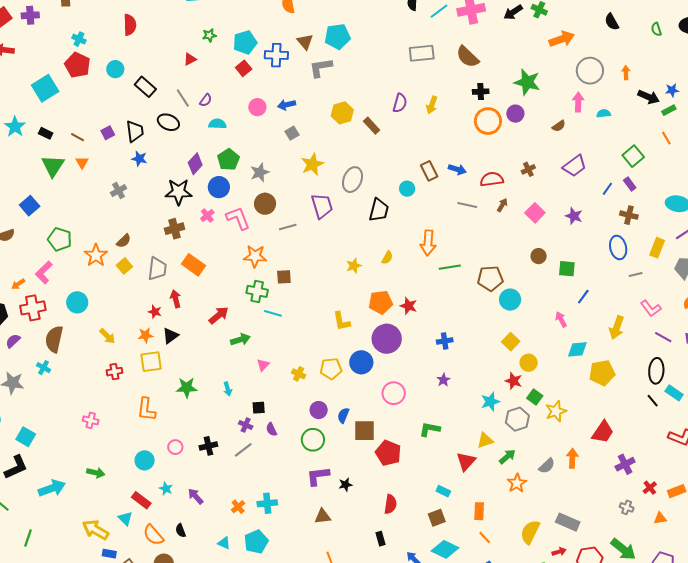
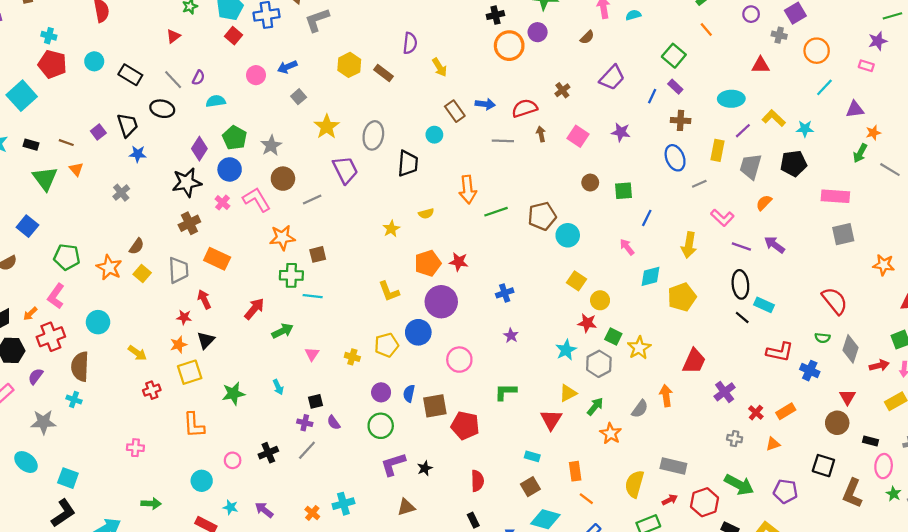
yellow arrow: (432, 105) -> (440, 67), moved, turned -42
brown arrow: (502, 205) -> (541, 134), turned -32
yellow semicircle: (387, 258) -> (426, 214), turned 56

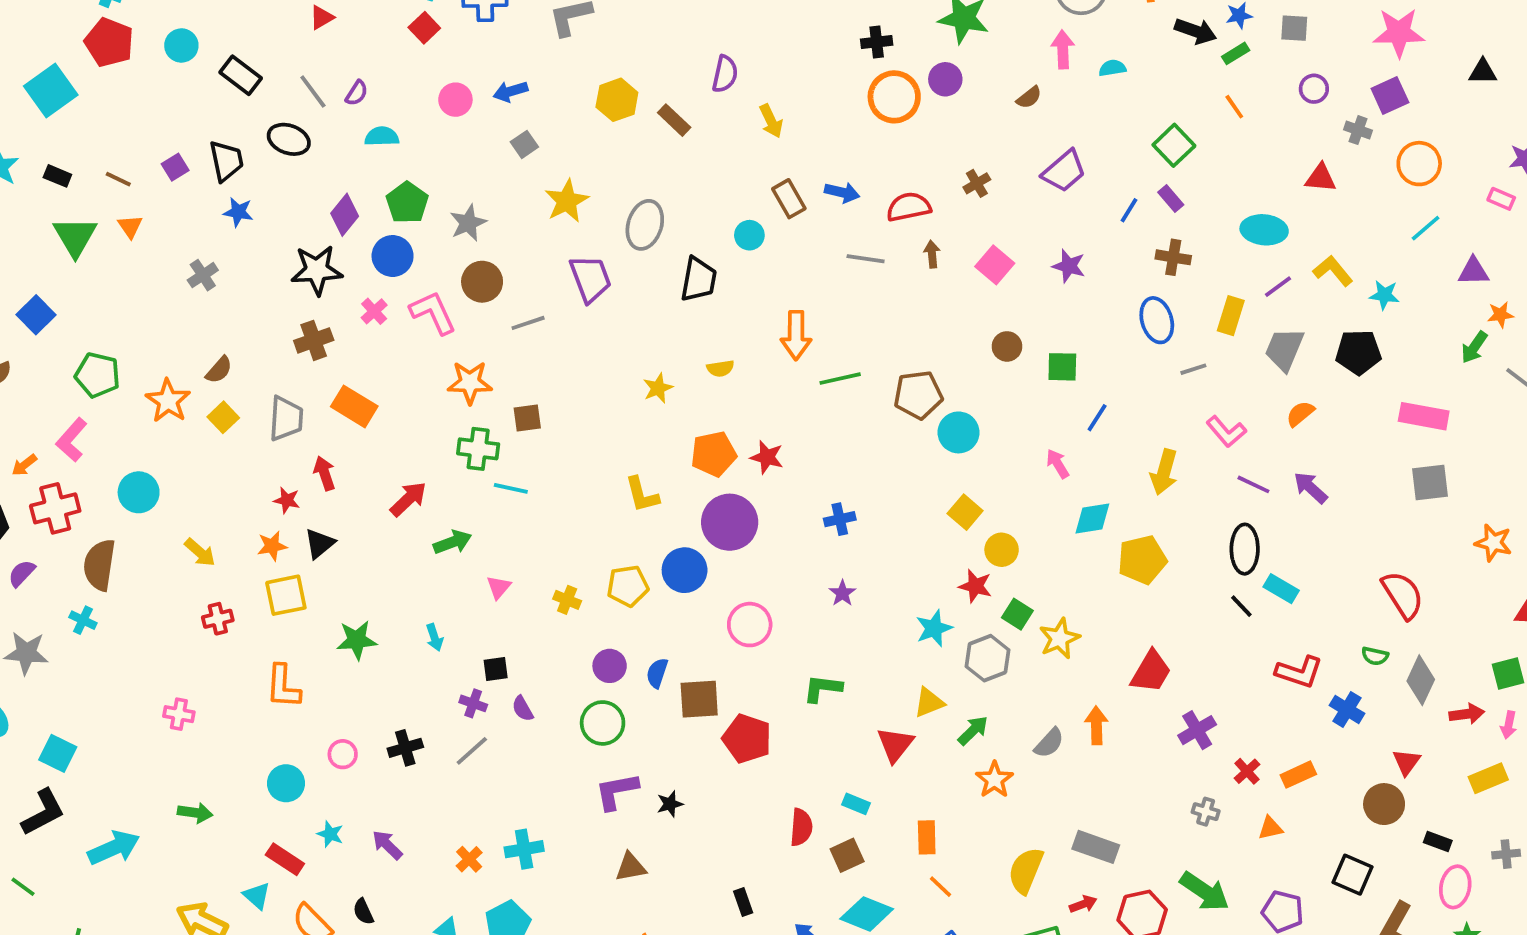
red semicircle: (477, 481) -> (801, 827), moved

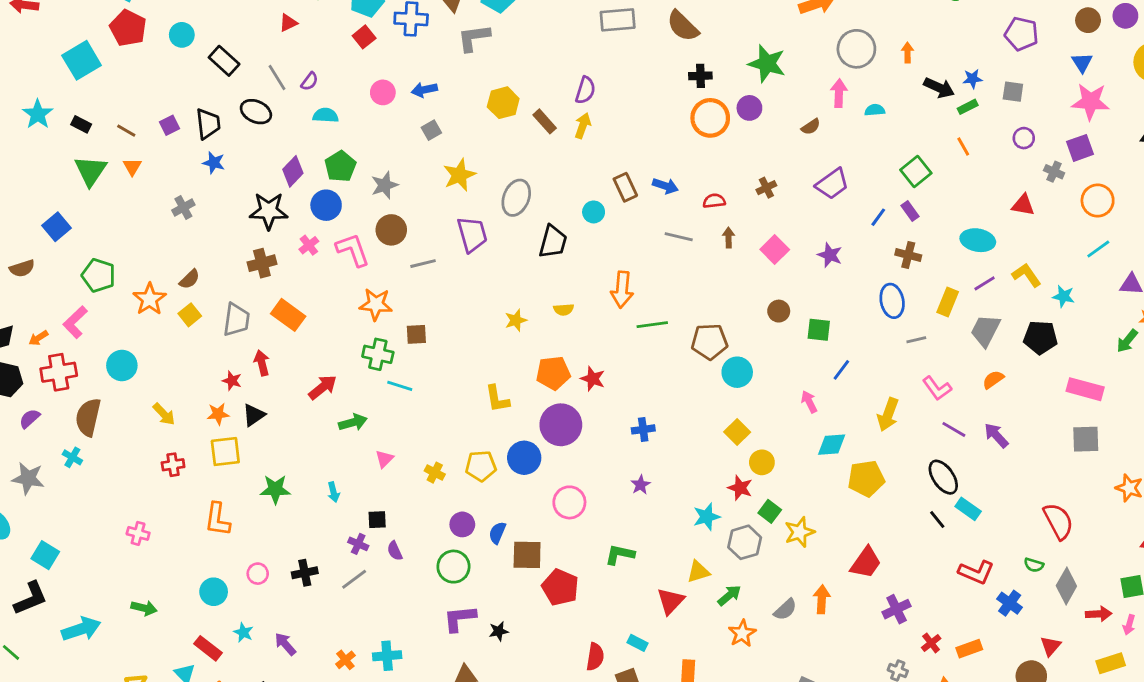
yellow arrow: (771, 121) -> (583, 126), moved, turned -140
red semicircle: (909, 207) -> (714, 201), size x0.7
black ellipse: (1245, 549) -> (943, 477), turned -40

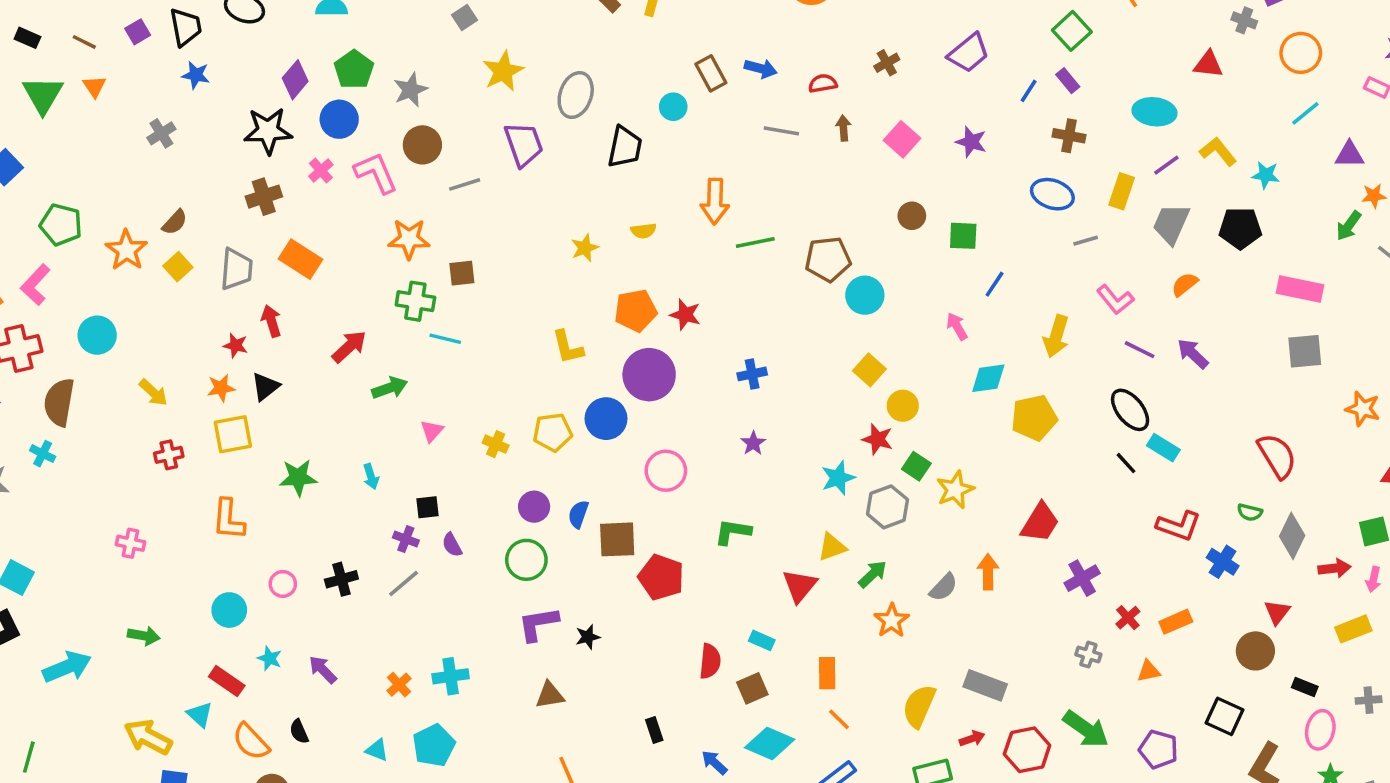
blue ellipse: (892, 301) -> (1052, 194), turned -56

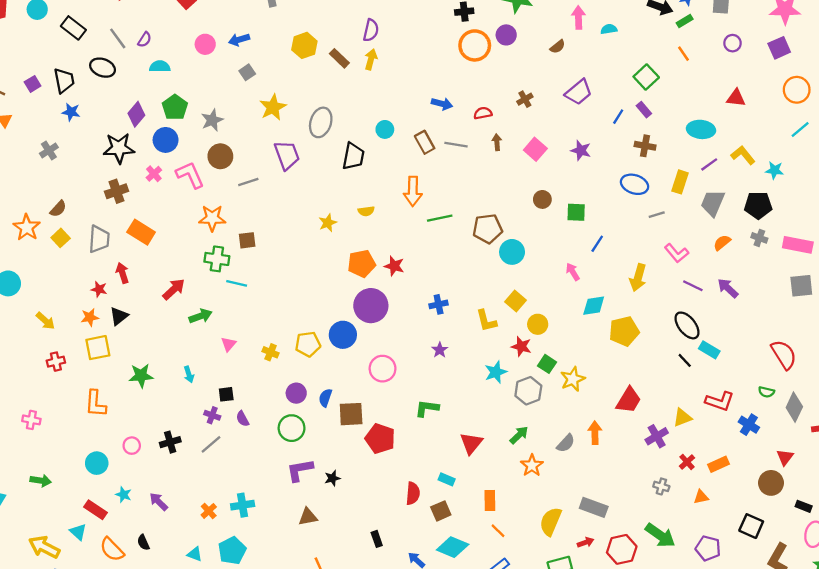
gray cross: (1244, 20) -> (759, 238), moved
brown rectangle: (711, 73) -> (425, 142), moved
yellow L-shape: (568, 347) -> (486, 321), moved
yellow triangle: (832, 547) -> (682, 418), moved

